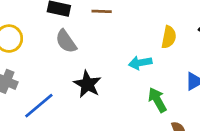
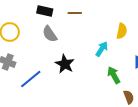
cyan arrow: (140, 63) -> (102, 49), turned 133

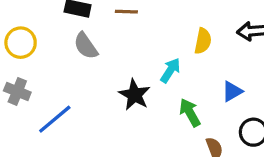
black star: (65, 64) -> (135, 95), moved

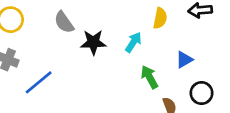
black star: (135, 95) -> (93, 42), moved, turned -30

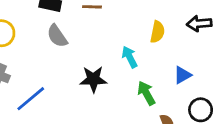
black star: (93, 42) -> (93, 79), moved
cyan arrow: (133, 42) -> (130, 57), turned -60

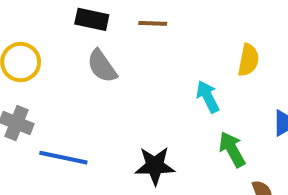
black star: (93, 79) -> (155, 166), moved
blue line: (31, 99) -> (63, 158), turned 52

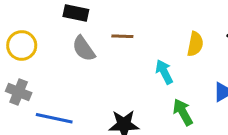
brown line: (153, 23) -> (122, 36), moved

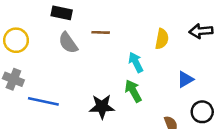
green arrow: (183, 112) -> (133, 91), moved

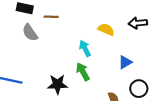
brown line: (101, 32) -> (51, 17), moved
yellow semicircle: (162, 39) -> (106, 29), turned -77

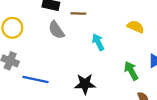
cyan arrow: (85, 48) -> (98, 42), moved
green arrow: (83, 72) -> (131, 71), moved

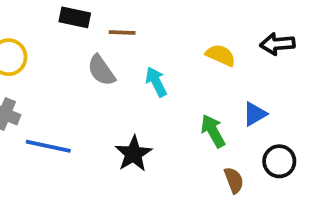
gray semicircle: (56, 30) -> (101, 70), moved
black star: (85, 84) -> (133, 154), turned -30

